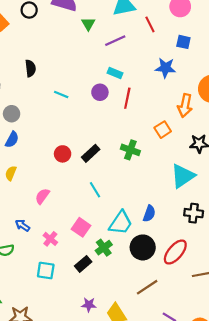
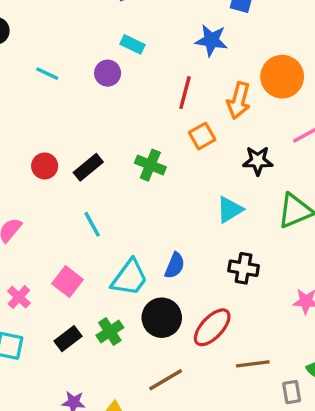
red line: (127, 98) -> (185, 93), moved
cyan triangle: (183, 176) -> (230, 210), size x0.7
green cross: (104, 248) -> (110, 332), moved

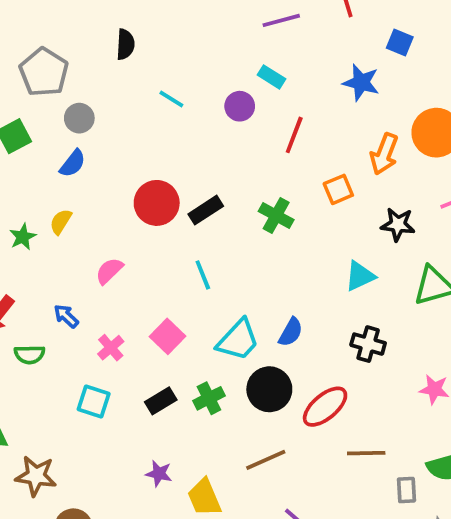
red line: (185, 93) -> (294, 135), moved
red circle: (45, 166) -> (157, 203), size x1.5

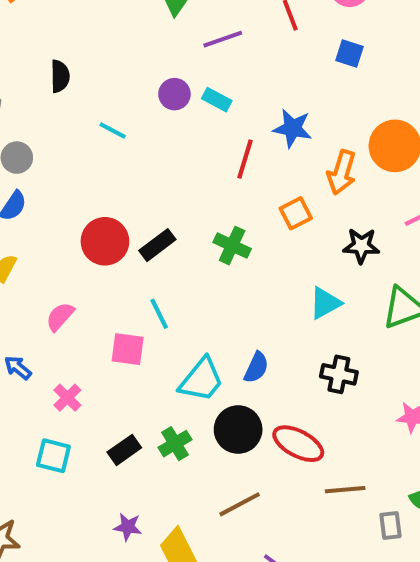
blue star: (361, 83) -> (293, 128), moved
purple circle: (240, 106) -> (174, 94), moved
pink square: (168, 336) -> (128, 349), moved, turned -32
red ellipse: (325, 407) -> (298, 444), turned 72

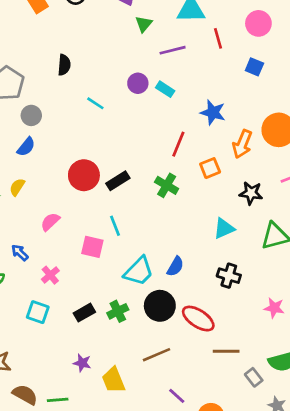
red line: (245, 159) -> (178, 144), moved
gray rectangle: (390, 525) -> (254, 377), turned -36

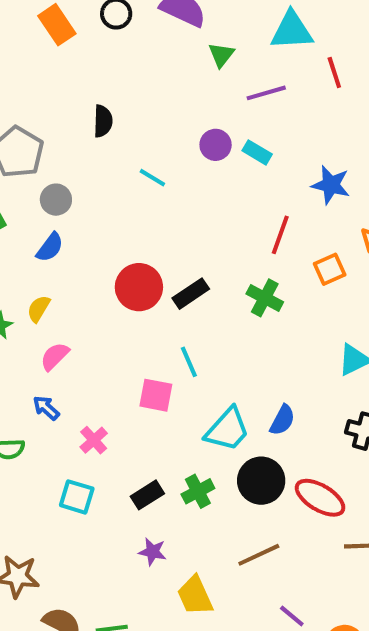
pink semicircle: (50, 222) -> (55, 356), moved
purple star: (82, 363) -> (152, 552), moved

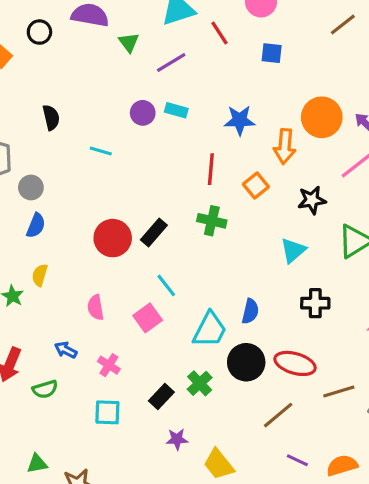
pink semicircle: (55, 356) -> (96, 307), moved, turned -40
pink square: (156, 395) -> (148, 318), turned -32
brown line: (259, 555) -> (278, 415), moved

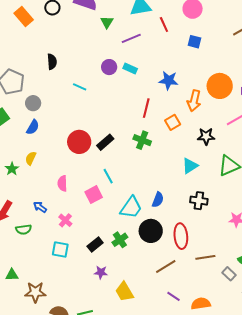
red ellipse: (295, 363) -> (181, 236), turned 60

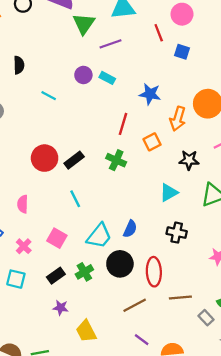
green triangle: (107, 22) -> (84, 24), size x1.5
red line: (164, 24) -> (159, 33), moved
pink square: (94, 195) -> (57, 238), moved, turned -36

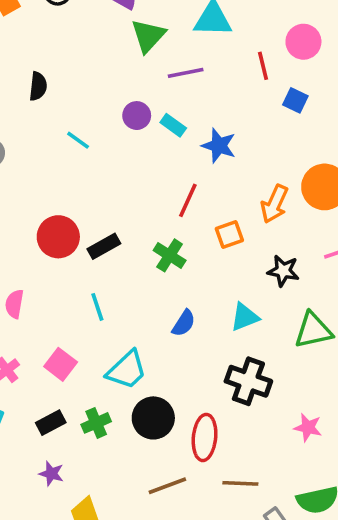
blue star: (150, 94) -> (219, 146), moved
blue semicircle: (130, 229) -> (184, 323), moved
black cross: (177, 233) -> (248, 381), size x1.4

